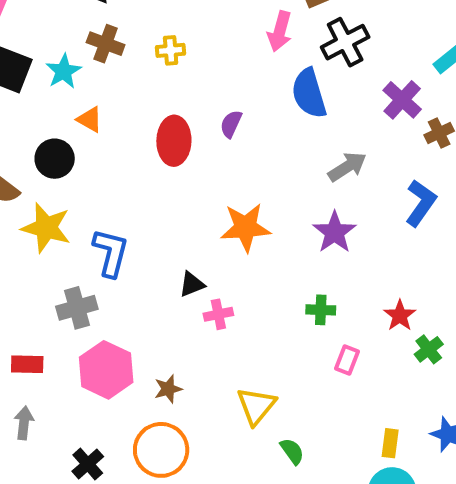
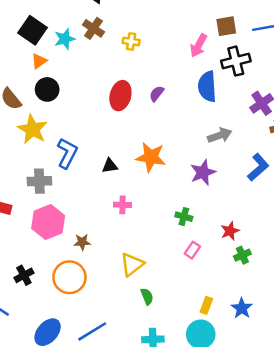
orange triangle: (90, 119) -> (39, 61), moved, turned 42
black triangle: (192, 284) -> (110, 166), moved

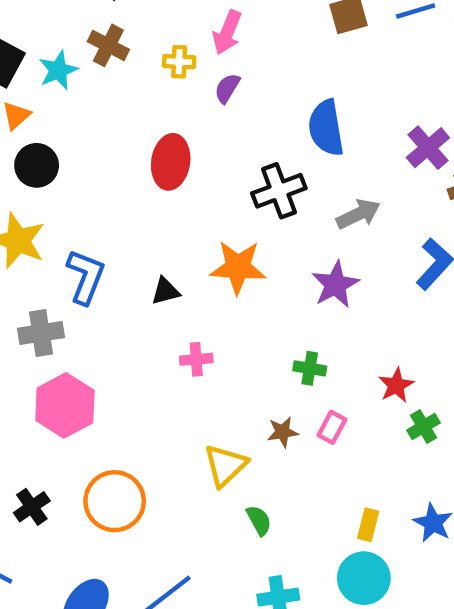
pink arrow: (199, 46) -> (227, 32), moved
black cross: (236, 61) -> (279, 191), moved
purple semicircle: (157, 94) -> (227, 88), moved
brown star: (82, 242) -> (283, 432), moved

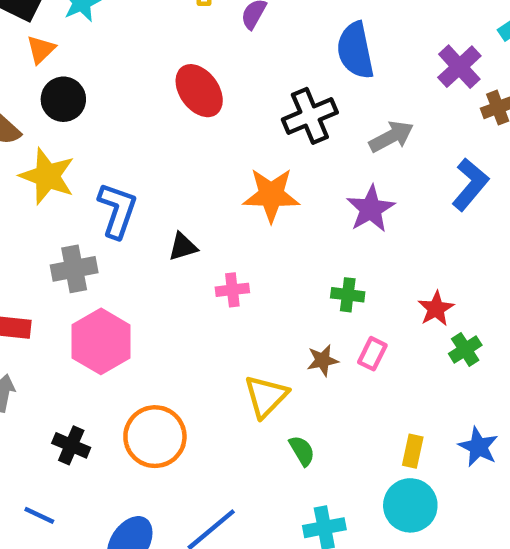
red ellipse: (171, 162) -> (199, 91), turned -42
black triangle: (165, 291) -> (183, 247), moved
black cross: (32, 507) -> (71, 445), turned -30

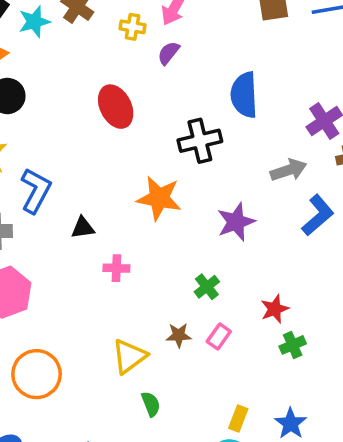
gray arrow: (391, 137) -> (289, 170), moved
green cross: (348, 295) -> (207, 287), turned 35

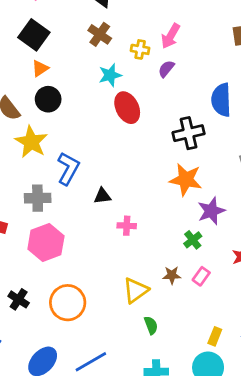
cyan star: (34, 22) -> (110, 75), moved
orange star: (159, 198) -> (186, 180), moved
purple star: (236, 222) -> (211, 211), moved

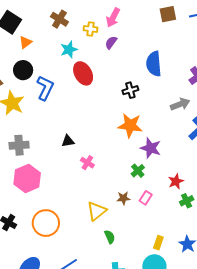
orange triangle: (40, 68) -> (25, 42), moved
black cross: (189, 133) -> (130, 90), size x0.7
blue L-shape: (68, 169) -> (45, 88), moved
purple star: (211, 211) -> (151, 148), turned -30
pink cross: (127, 226) -> (87, 163), turned 32

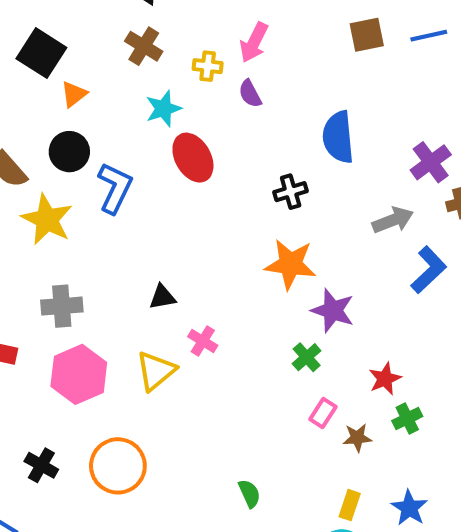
purple semicircle: (111, 43) -> (250, 94), turned -64
brown star: (123, 198) -> (357, 438), moved
yellow triangle: (97, 211) -> (156, 371), moved

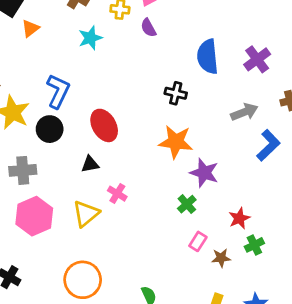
black circle: (69, 152) -> (50, 129), moved
red ellipse: (193, 158) -> (104, 125), moved
purple cross: (431, 162) -> (257, 59), moved
black cross: (291, 192) -> (176, 93), turned 30
orange circle: (118, 466) -> (83, 280), moved

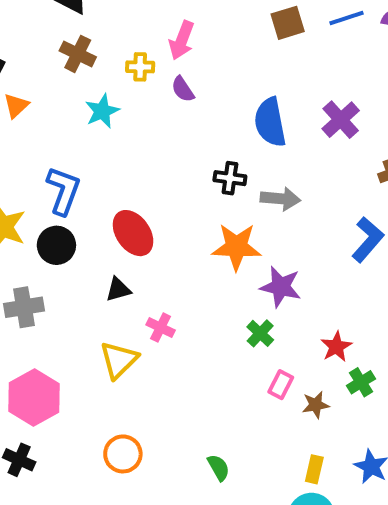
gray arrow: (244, 112) -> (280, 199), moved, turned 32
pink hexagon: (34, 216) -> (34, 397), moved
orange circle: (83, 280) -> (123, 454), size x0.7

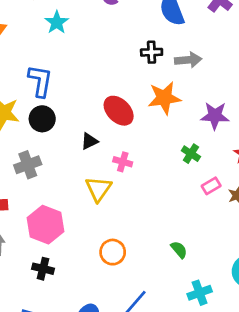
red ellipse: (133, 233) -> (119, 111), moved
purple star: (281, 287) -> (215, 116), moved
pink rectangle: (281, 385) -> (211, 186), turned 42

